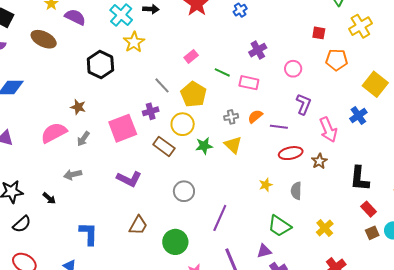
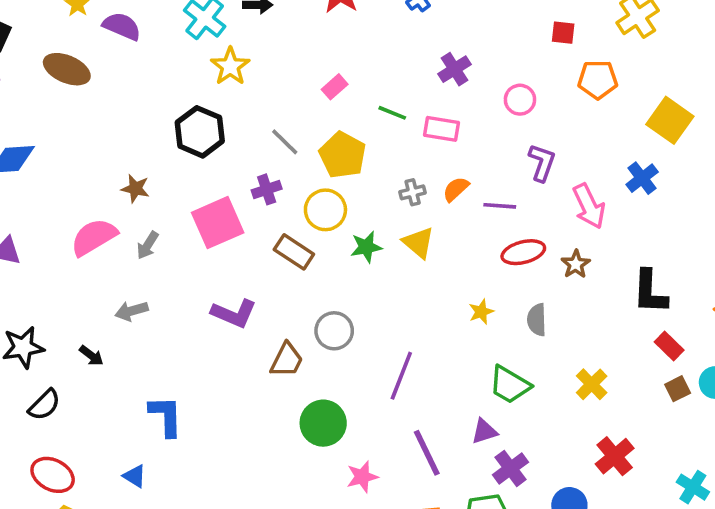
black hexagon: (100, 64) -> (200, 132), moved
brown trapezoid: (138, 225) -> (287, 360), moved

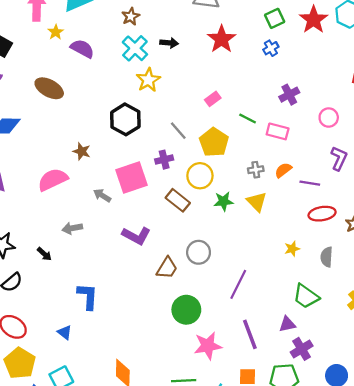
brown ellipse: (67, 69) -> (49, 88), moved
gray arrow: (148, 245) -> (102, 195), moved, turned 84
pink star: (362, 477) -> (208, 346), size x1.4

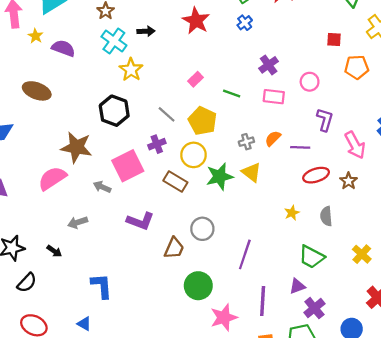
pink rectangle: (278, 131) -> (274, 97), moved
brown star: (82, 151) -> (76, 147), size x1.8
green star: (223, 201) -> (220, 176), size x1.4
purple line: (250, 334) -> (263, 301), turned 32

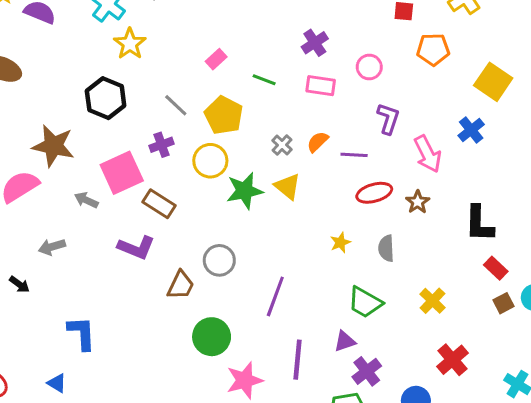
gray cross: (246, 142) -> (282, 145), turned -32
brown rectangle: (175, 182) -> (159, 204), moved

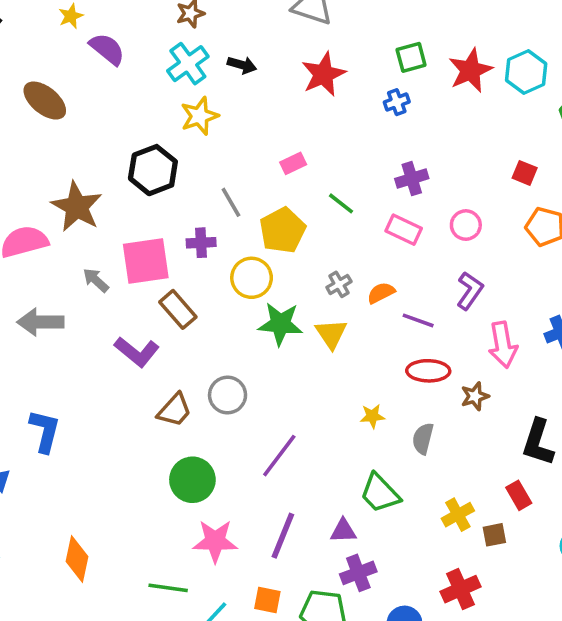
gray arrow: (52, 247) -> (40, 322), size x1.4
red rectangle: (496, 268) -> (519, 495), moved
brown square: (504, 303) -> (494, 535), moved

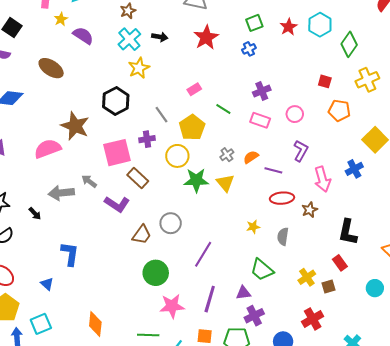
red star: (470, 70) -> (289, 27), size x0.7
gray arrow: (96, 280) -> (89, 181), moved

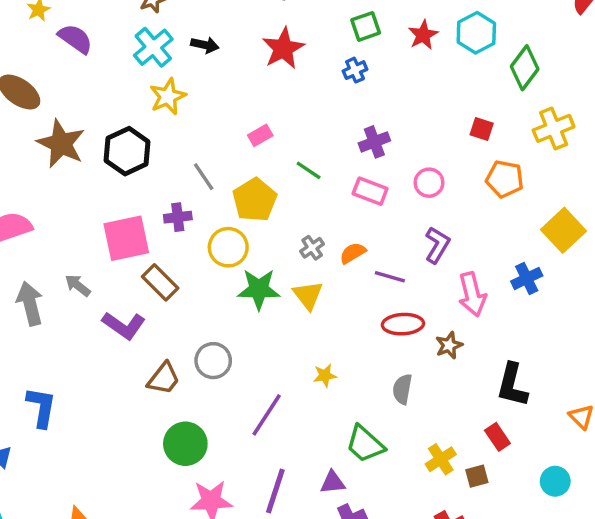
brown star: (75, 126) -> (61, 144), moved
gray arrow: (61, 193) -> (30, 303), turned 80
yellow star: (253, 227) -> (325, 375), moved

